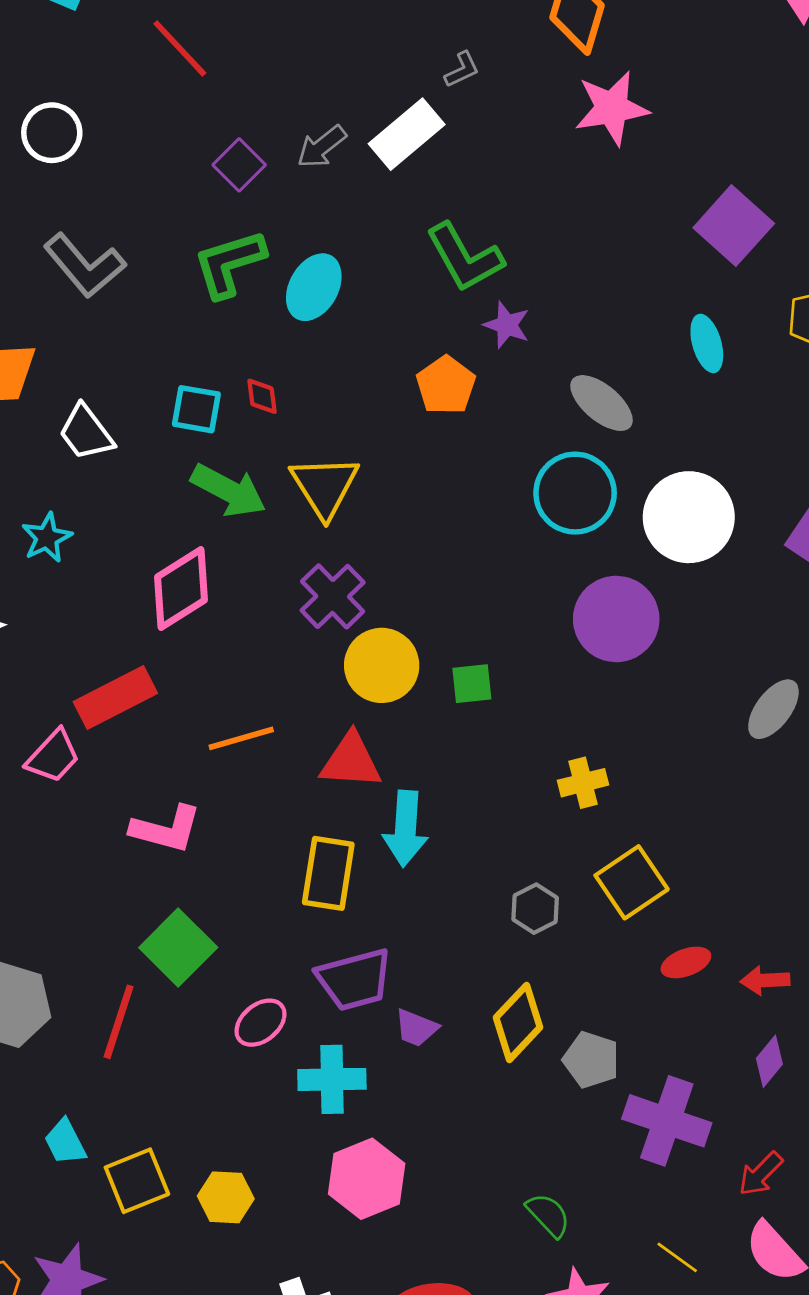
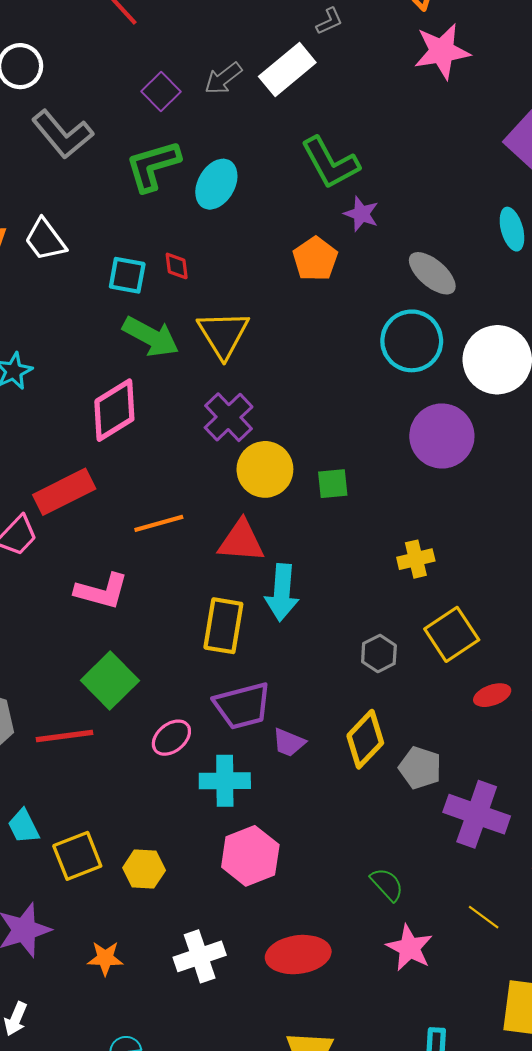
gray L-shape: (84, 265) -> (62, 134), moved
white trapezoid: (86, 433) -> (45, 240), moved
red line: (119, 1022) -> (65, 736), turned 64

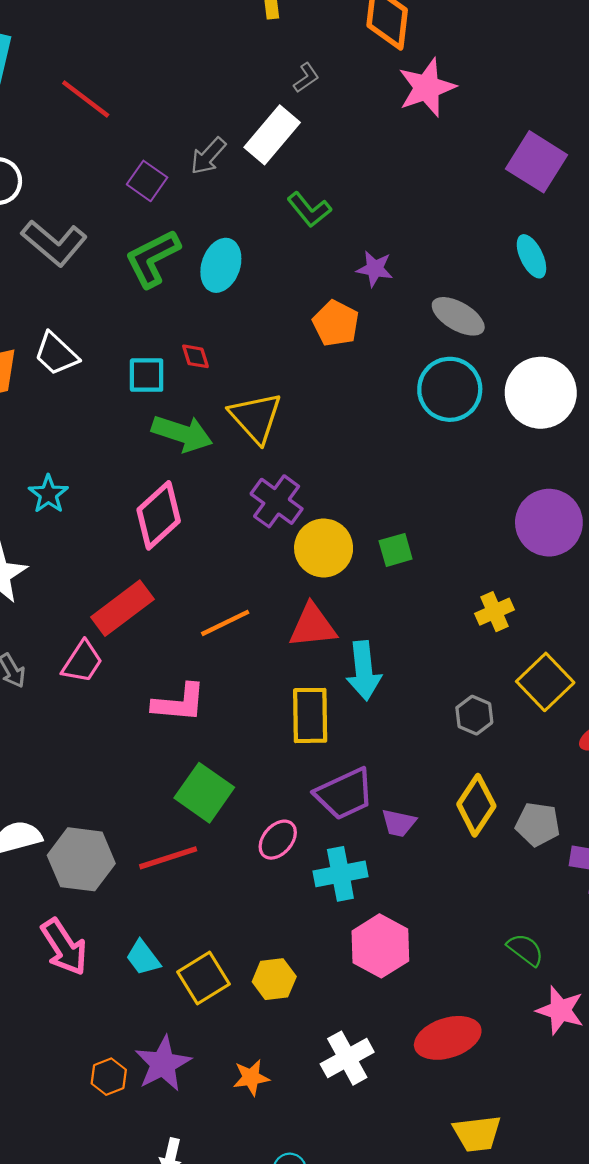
green L-shape: (330, 163) -> (309, 210), moved, size x0.7
purple circle: (442, 436) -> (549, 523), moved

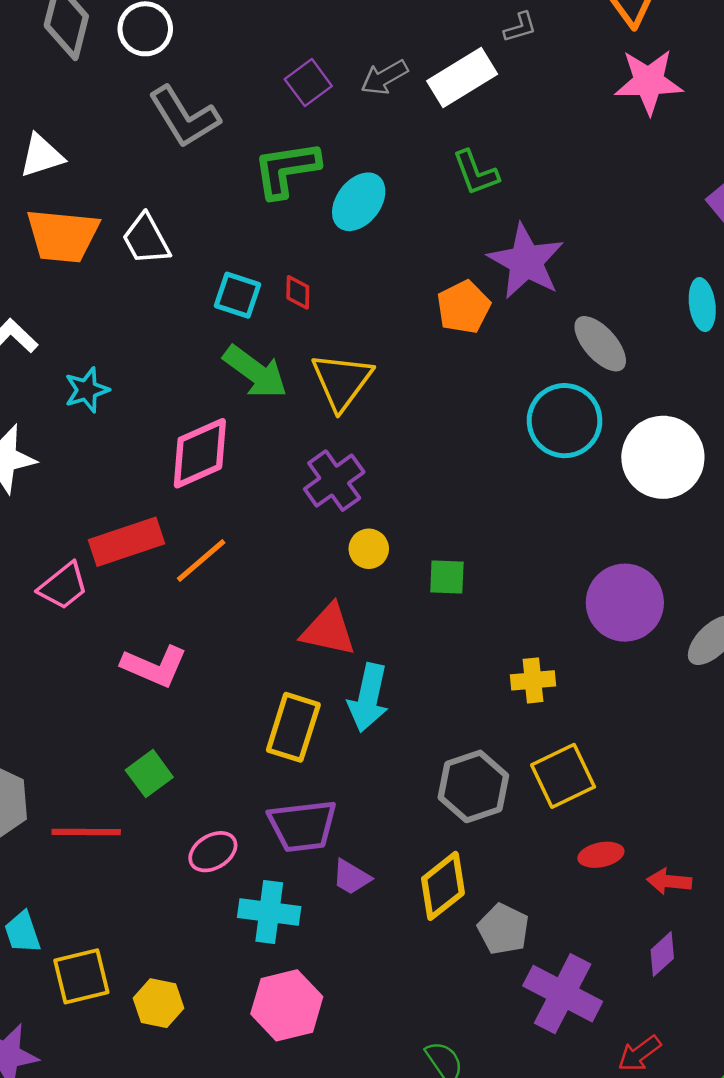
purple star: (375, 269) -> (526, 261), size x1.8
yellow circle: (324, 548) -> (369, 549), size x0.6
orange line: (225, 623) -> (201, 561), moved, turned -33
gray hexagon: (474, 715) -> (473, 786), size x1.6
green square: (204, 793) -> (149, 774), size x0.7

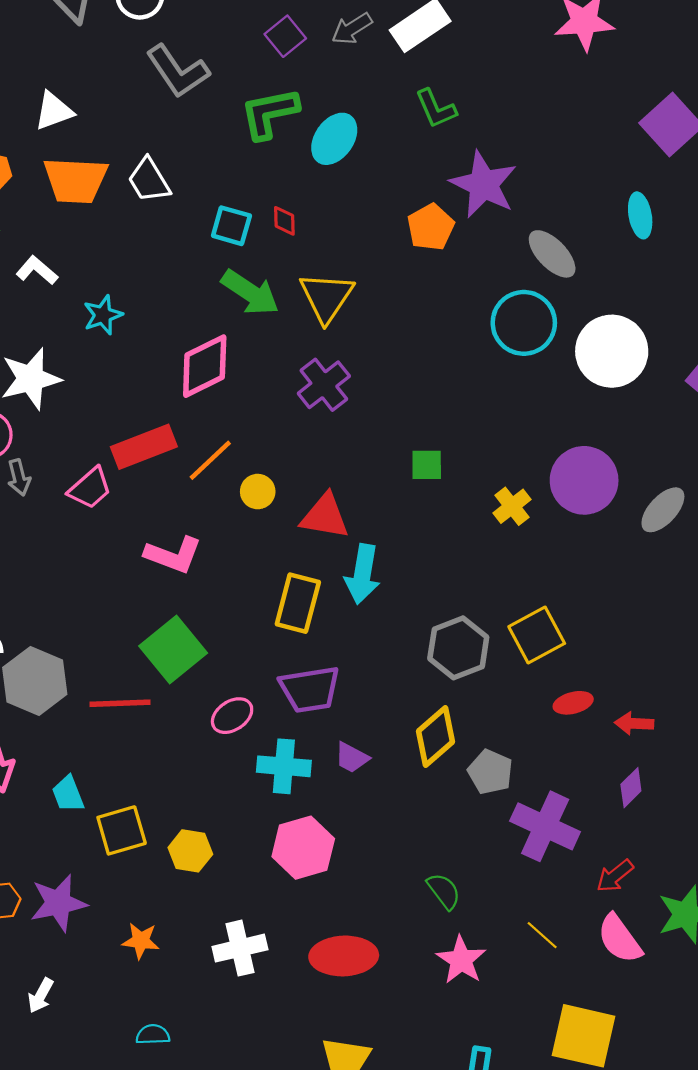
yellow circle: (369, 549) -> (258, 492), moved
yellow cross: (533, 680) -> (512, 506), moved, turned -30
green square: (149, 774) -> (173, 650), size x1.6
purple trapezoid: (351, 877) -> (352, 758), moved

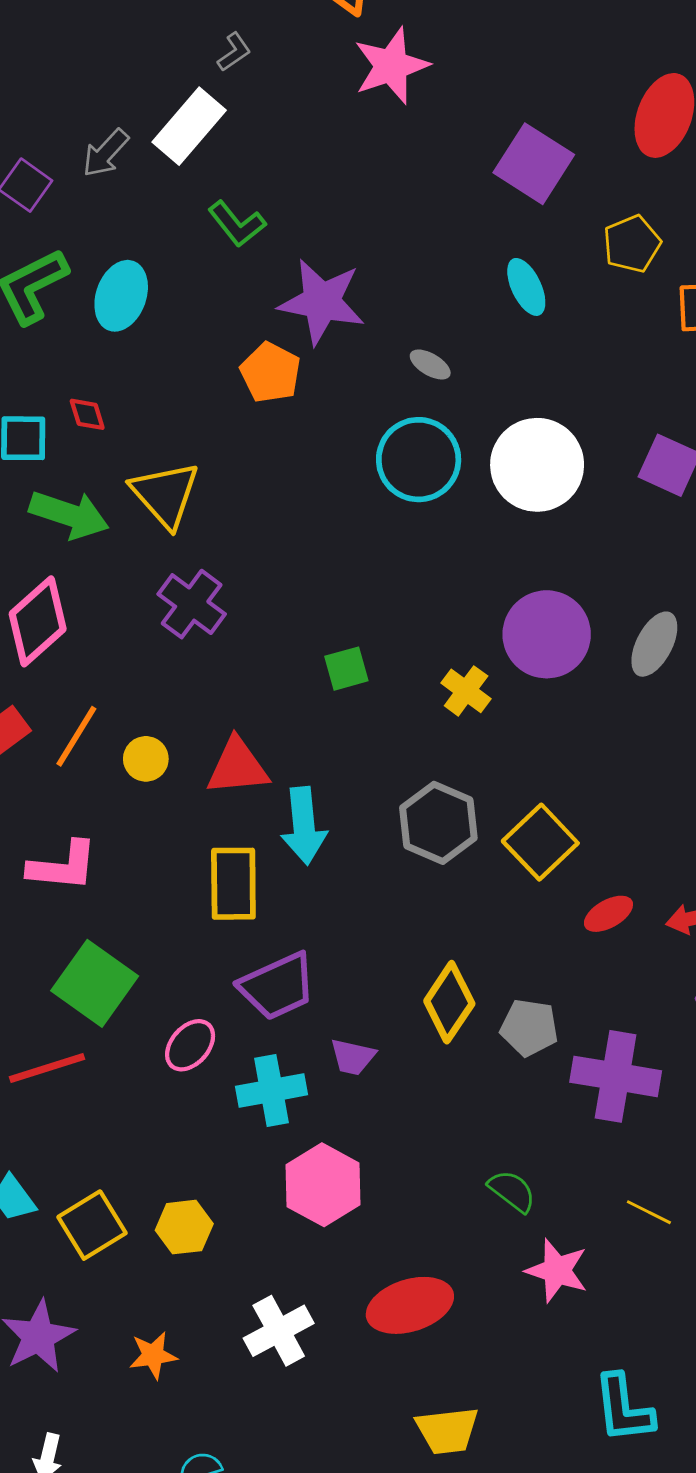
gray ellipse: (552, 254) -> (430, 364), size x0.6
gray hexagon: (458, 648) -> (438, 823), moved

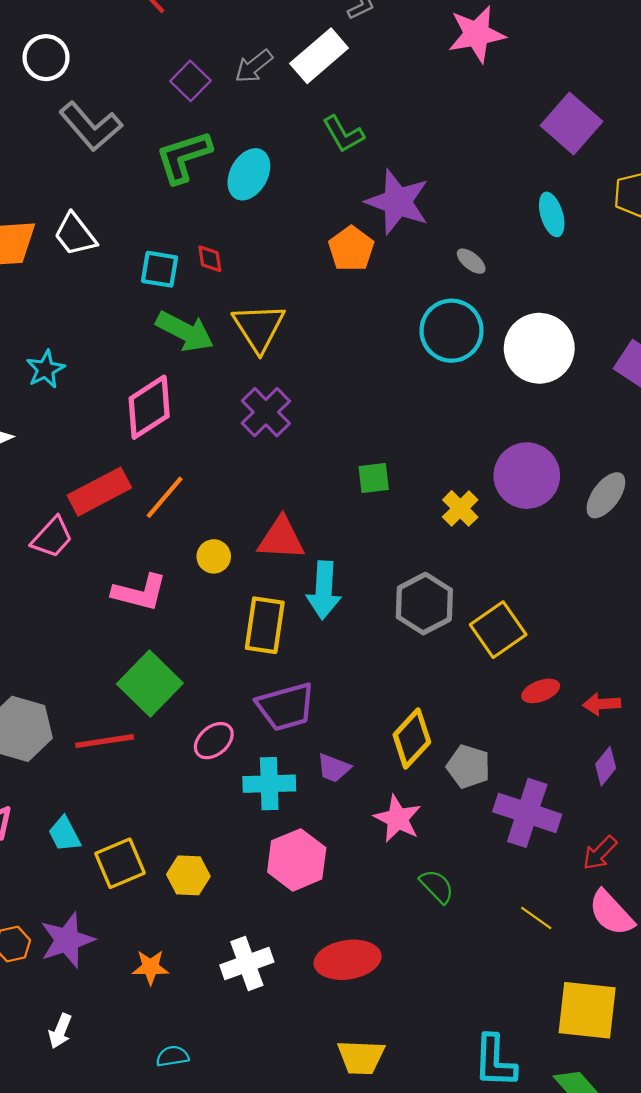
yellow circle: (146, 759) -> (214, 556), moved
pink star: (557, 1270) -> (398, 819), moved

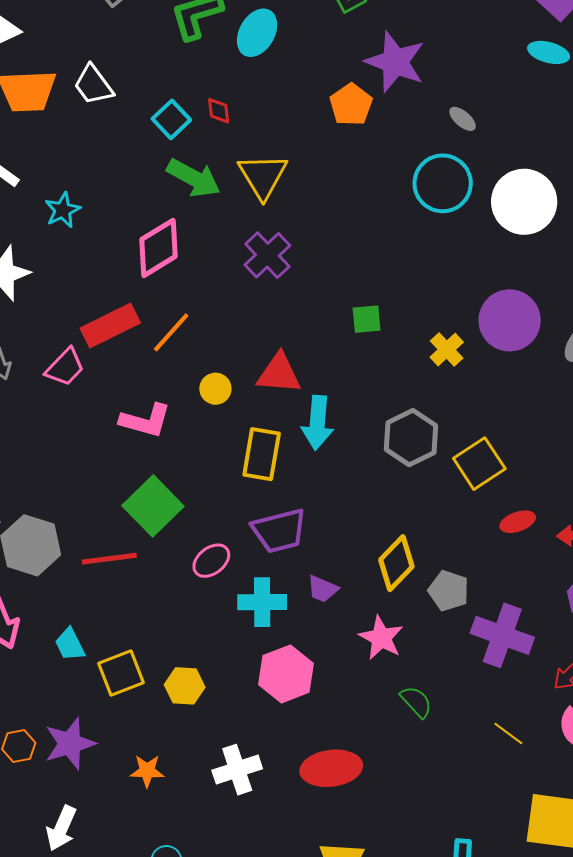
cyan ellipse: (552, 214) -> (549, 52), moved, turned -60
cyan square: (159, 269) -> (171, 119), turned 36
white arrow: (60, 1031) -> (61, 828), size x1.4

